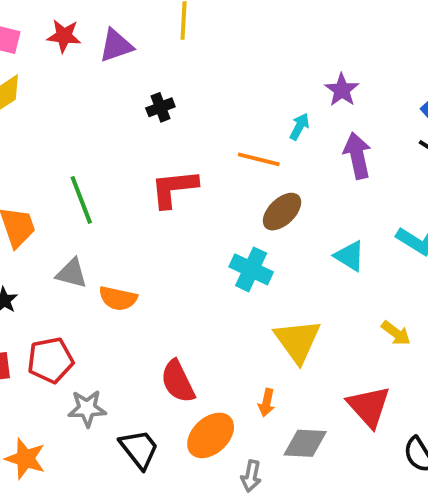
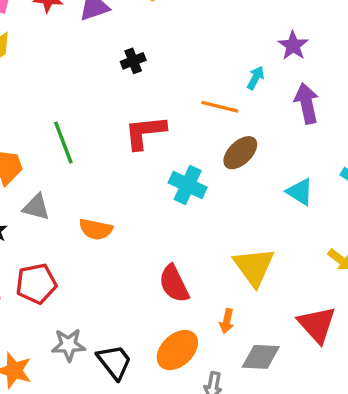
cyan cross: (251, 269) -> (188, 185), moved
gray triangle: (72, 273) -> (36, 207), moved
red semicircle: (178, 381) -> (174, 284), moved
gray star: (87, 408) -> (69, 345), moved

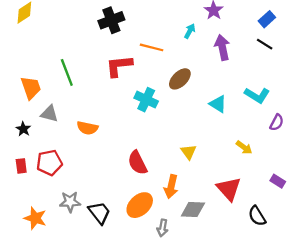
black cross: (133, 61) -> (111, 20), size x1.6
orange line: (220, 107) -> (152, 47), moved
yellow triangle: (254, 267) -> (189, 152), size x0.6
orange arrow: (227, 321) -> (171, 187), size x1.5

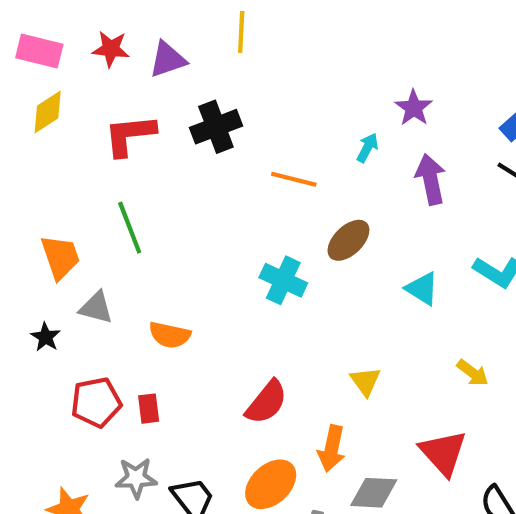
red L-shape: (119, 66) -> (130, 135), moved
red semicircle: (137, 163) -> (266, 402), turned -115
red rectangle: (21, 166) -> (149, 409), moved

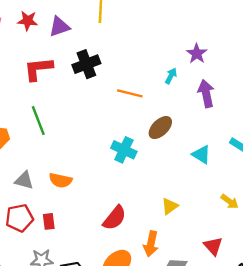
gray triangle: (96, 308) -> (24, 180), moved
yellow triangle: (365, 381) -> (170, 206), turned 30
red triangle: (443, 453) -> (213, 246), size x0.7

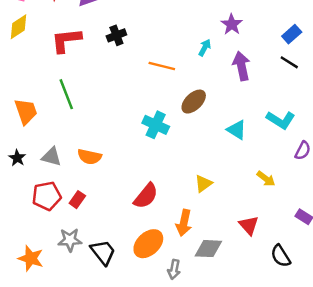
black cross: (86, 64) -> (116, 35), size x0.7
red rectangle: (49, 221) -> (77, 200), turned 42

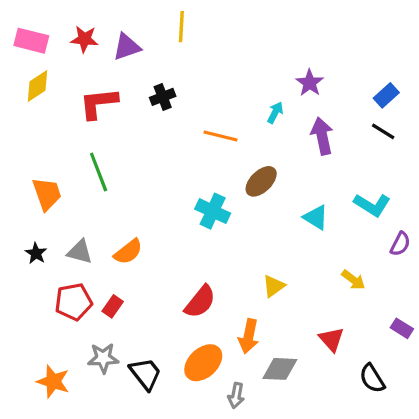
orange semicircle: (90, 157) -> (128, 252), turned -50

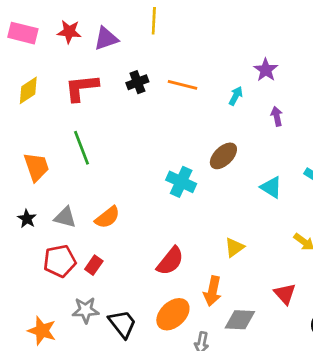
yellow diamond: (38, 86) -> (28, 90), moved
orange line: (220, 136) -> (183, 85), moved
purple arrow: (322, 136) -> (277, 116), size x0.6

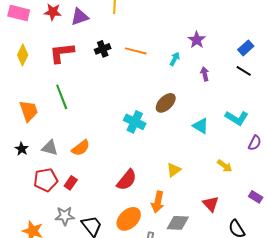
yellow diamond: (28, 90) -> (23, 55), turned -30

